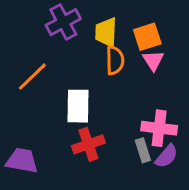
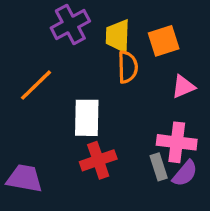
pink triangle: (153, 60) -> (183, 87), moved, turned 40

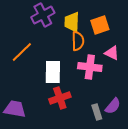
pink triangle: (183, 87) -> (112, 53), turned 49
pink cross: (177, 142) -> (90, 67), moved
gray rectangle: (159, 167) -> (97, 112), moved

